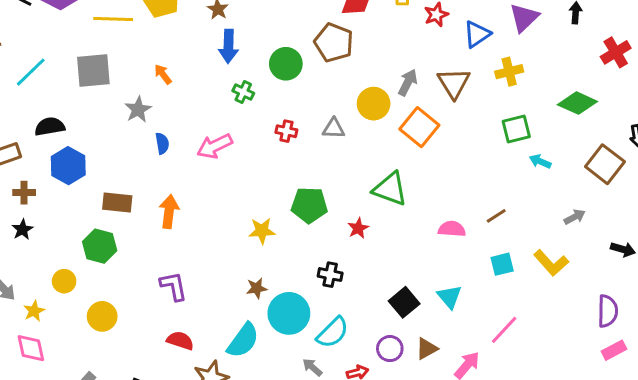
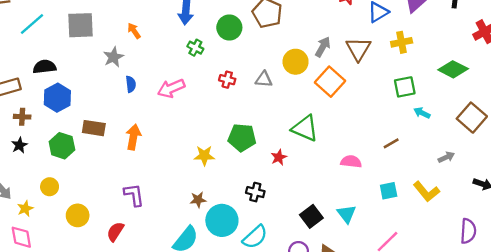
brown line: (496, 216) -> (391, 143), moved
green hexagon: (100, 246) -> (62, 146), moved
red semicircle: (180, 341) -> (115, 232), moved, turned -78

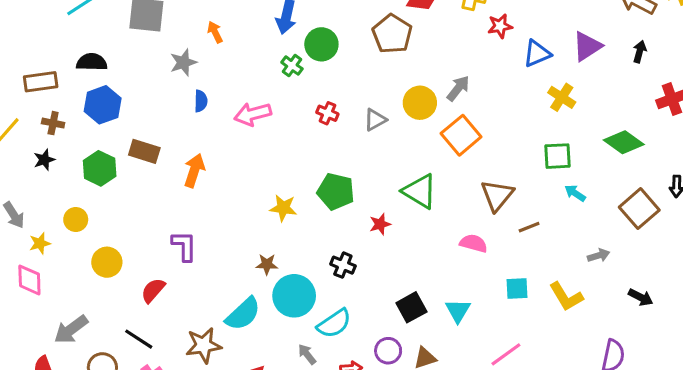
green circle: (229, 27) -> (321, 44), moved
yellow cross: (402, 42) -> (562, 97), turned 36
brown triangle: (358, 49) -> (497, 195), moved
gray triangle: (264, 79) -> (375, 120), turned -42

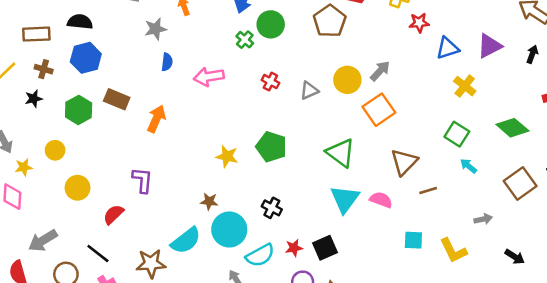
green square: (557, 156) -> (457, 134), turned 30
red star: (380, 224) -> (294, 248), moved
cyan triangle: (458, 311) -> (345, 199), moved, size x1.4

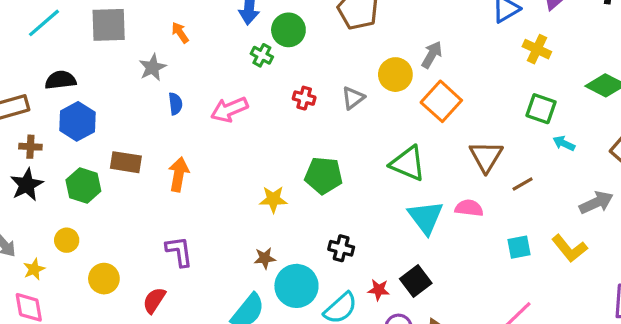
black star: (34, 99) -> (27, 185), size x1.5
gray arrow: (483, 219) -> (596, 203), size x1.5
red star: (294, 248) -> (379, 290), turned 30

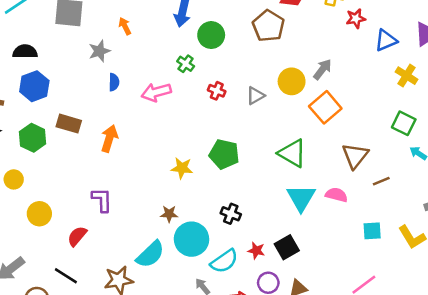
green cross: (262, 55) -> (186, 64), moved

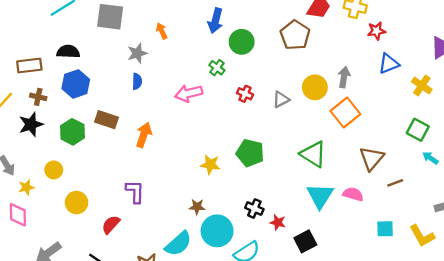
blue triangle: (386, 40) -> (389, 64), moved
gray arrow: (322, 69) -> (344, 77), turned -30
blue semicircle: (114, 82) -> (137, 81), moved
red star: (256, 251) -> (278, 222), moved

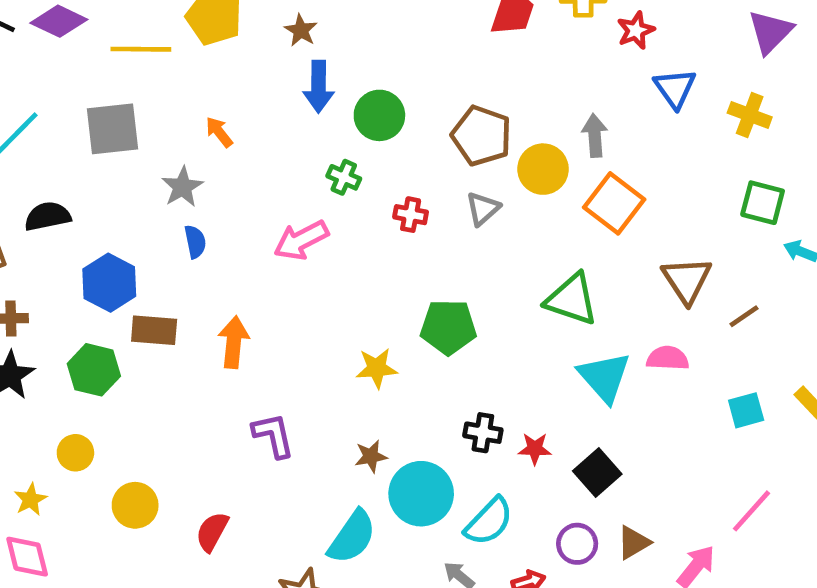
brown pentagon: (295, 35) -> (481, 136), moved
blue triangle: (389, 64) -> (675, 88), turned -30
blue hexagon: (76, 84) -> (109, 283), moved
purple L-shape: (135, 192) -> (273, 435), moved

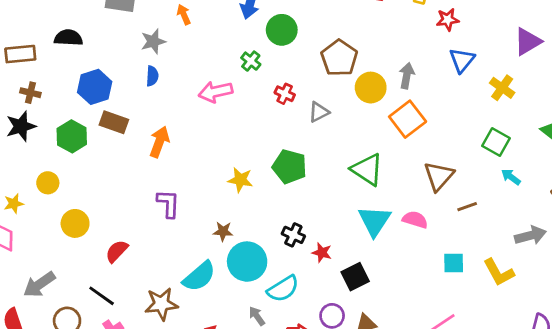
gray triangle: (483, 209) -> (319, 112), moved

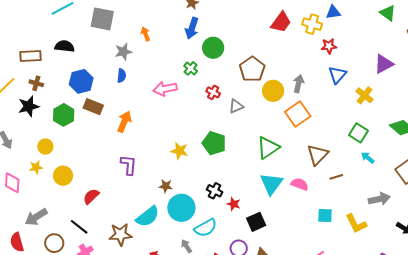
green triangle: (367, 170) -> (268, 148), turned 50
yellow star: (14, 204) -> (36, 167), moved

